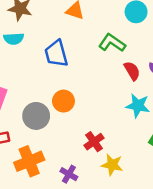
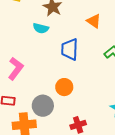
gray circle: (36, 116) -> (43, 106), moved

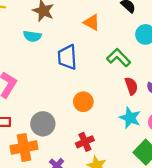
orange circle: (64, 87) -> (83, 102), moved

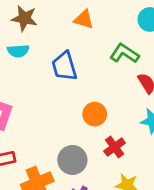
gray circle: (43, 124) -> (72, 160), moved
red cross: (85, 142) -> (115, 147), moved

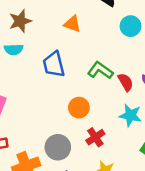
brown star: (24, 18) -> (20, 21), turned -30
green L-shape: (124, 53) -> (100, 70), moved

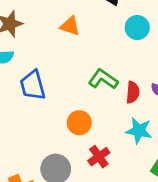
blue trapezoid: (54, 64) -> (33, 85), moved
red semicircle: (126, 82) -> (133, 92), turned 36

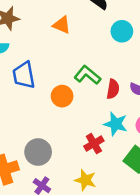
orange circle: (79, 123) -> (62, 96), moved
red cross: (99, 157) -> (94, 144), moved

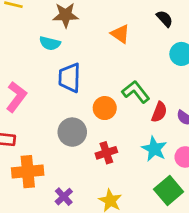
red cross: (94, 144) -> (106, 153), moved
gray circle: (38, 152) -> (72, 132), moved

